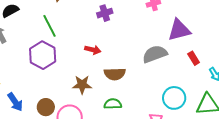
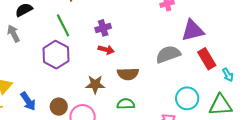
purple cross: (105, 13) -> (103, 28), moved
red rectangle: (194, 58) -> (207, 59), size x1.5

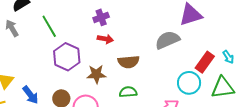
green line: (63, 25) -> (49, 26), moved
purple hexagon: (56, 55) -> (67, 57), moved
red rectangle: (207, 59) -> (205, 62), moved, turned 70

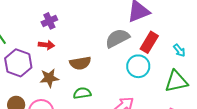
red arrow: (105, 39) -> (46, 45), moved
red rectangle: (205, 62) -> (149, 42), moved
cyan circle: (189, 83) -> (138, 66), moved

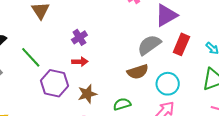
brown semicircle: (80, 63) -> (138, 72), moved
cyan circle: (138, 66) -> (168, 84), moved

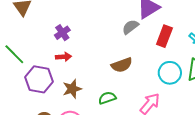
gray semicircle: (149, 45) -> (130, 27), moved, size x0.7
cyan circle: (168, 84) -> (170, 73), moved

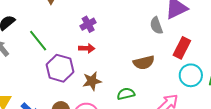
gray semicircle: (130, 27) -> (156, 26), turned -78
red rectangle: (164, 36) -> (182, 48), moved

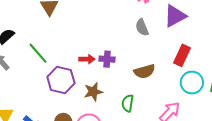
purple cross: (88, 24) -> (107, 59), moved, turned 35
gray semicircle: (156, 26) -> (142, 27), moved
green semicircle: (126, 94) -> (128, 103), turned -66

